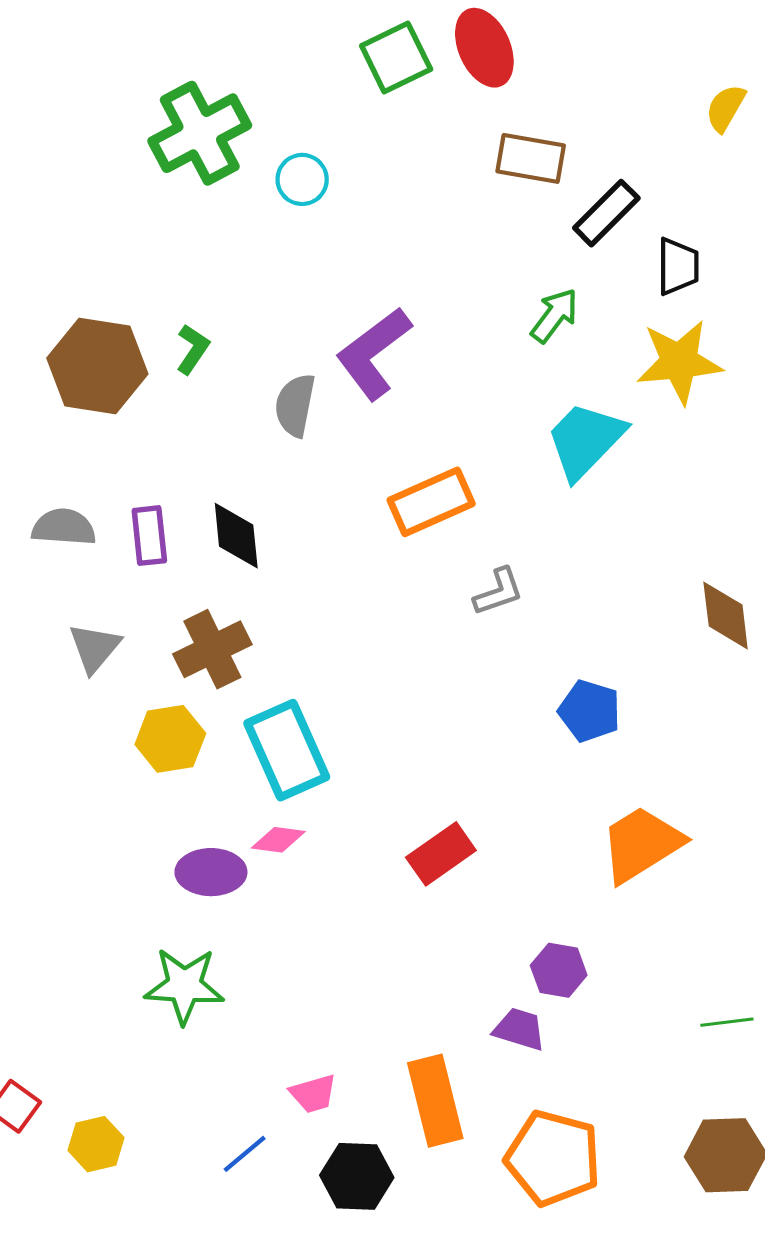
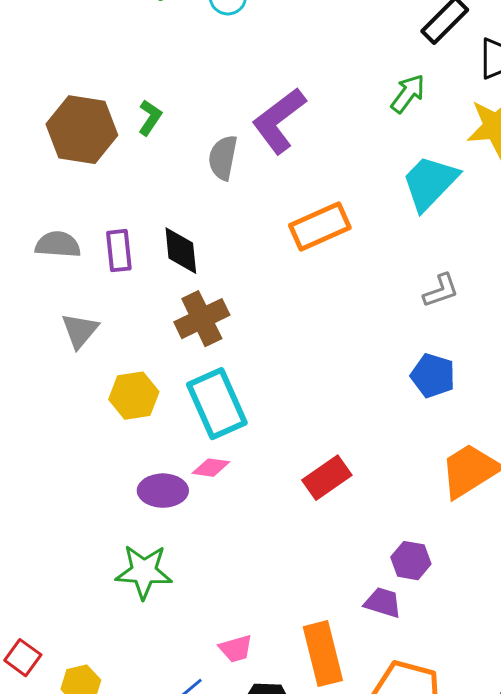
gray L-shape: (498, 592) -> (441, 291), moved
brown cross: (212, 649) -> (202, 319), moved

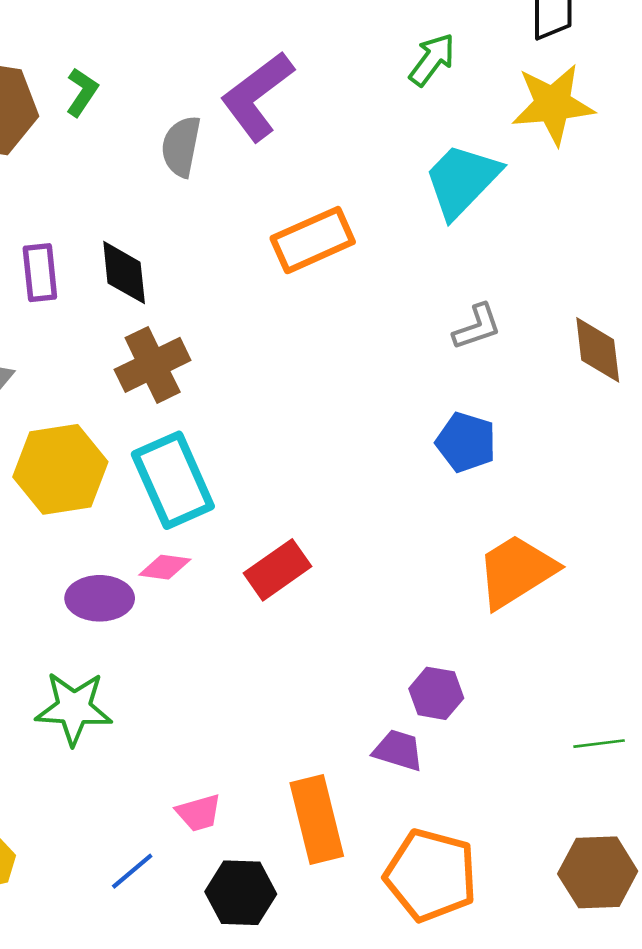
yellow hexagon: (134, 396) -> (60, 469), size x1.4
red rectangle: (327, 478) -> (277, 570), moved

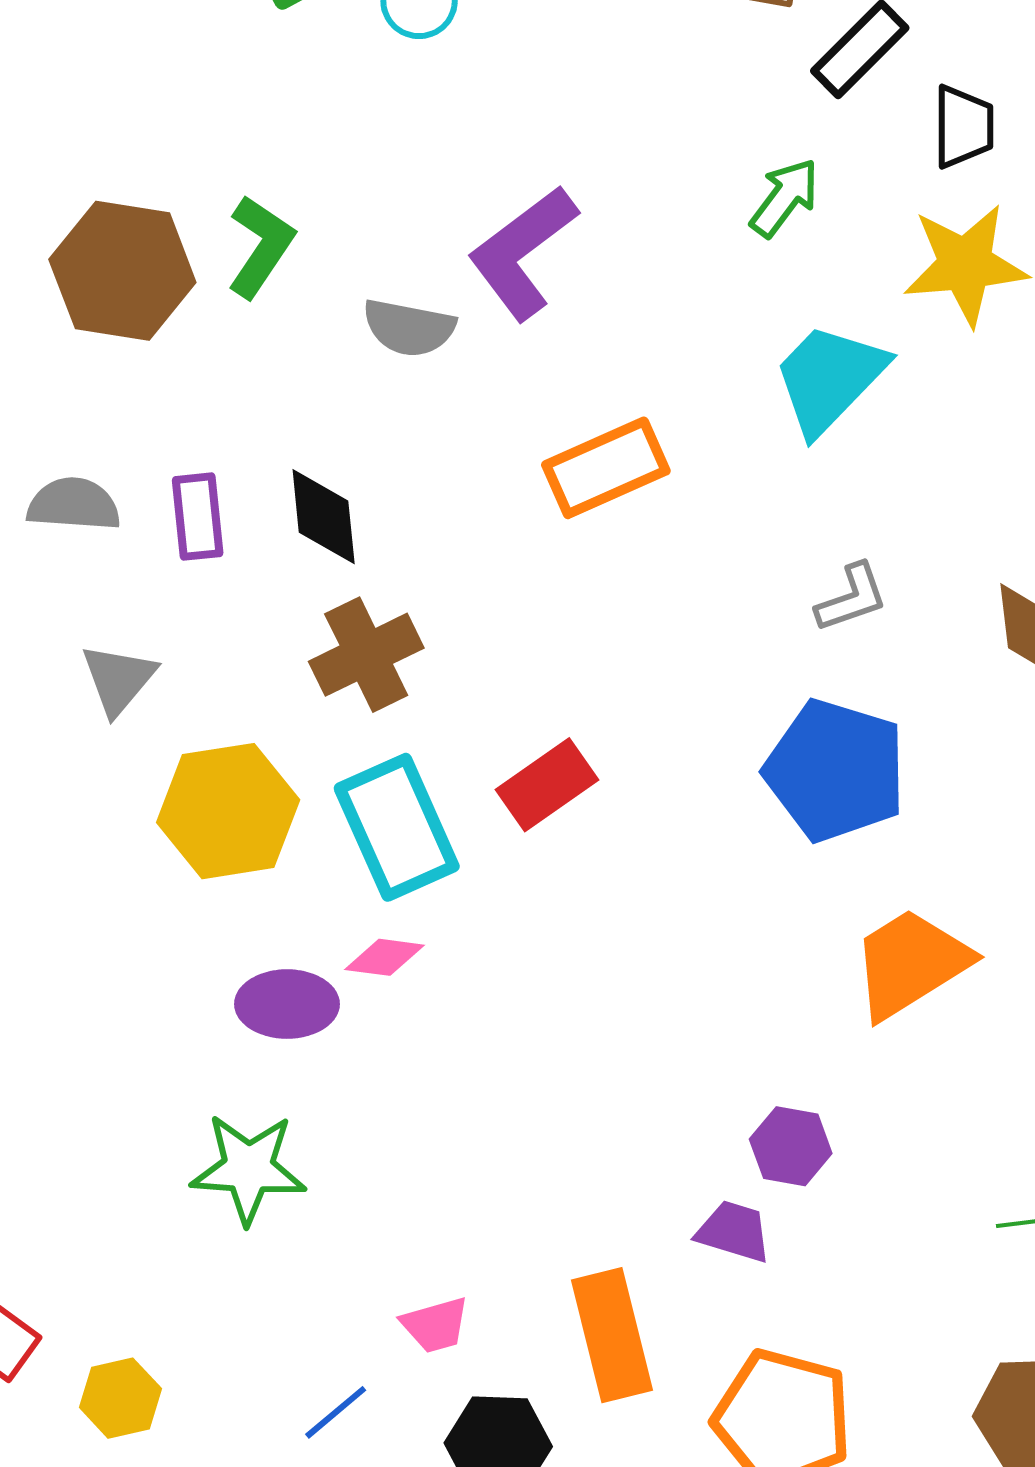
green L-shape: (82, 92) -> (261, 246), size x1.4
gray semicircle: (181, 146) -> (409, 328), turned -90
blue pentagon: (466, 442) -> (835, 770), size x1.6
red rectangle: (277, 570) -> (547, 785), moved

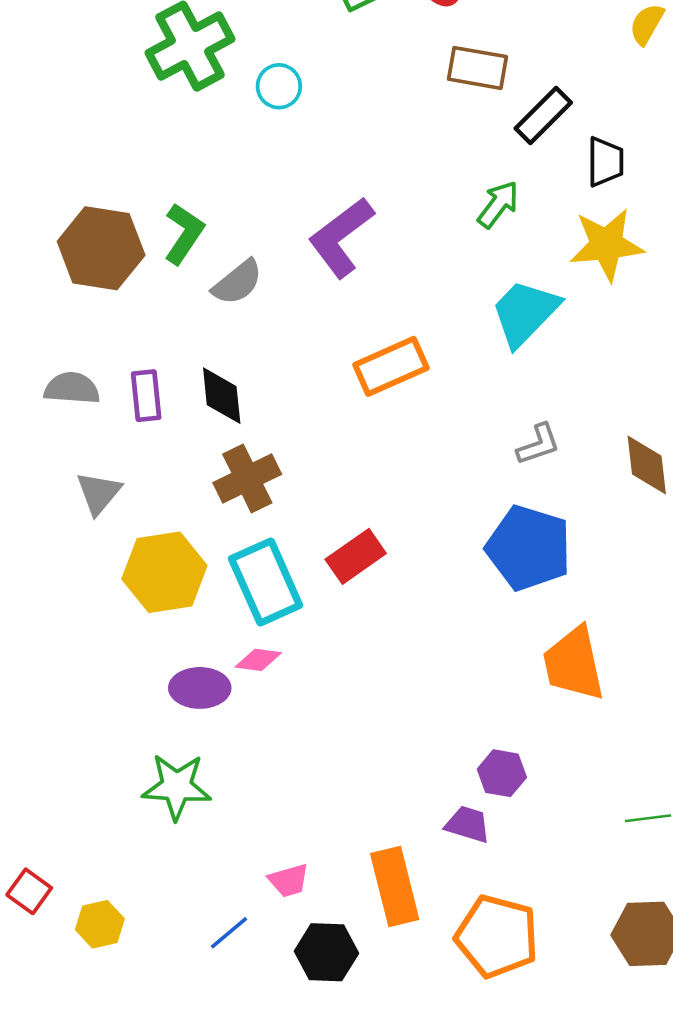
gray semicircle: (409, 328) -> (238, 282), moved, turned -50
orange trapezoid: (911, 963) -> (574, 664), turned -70

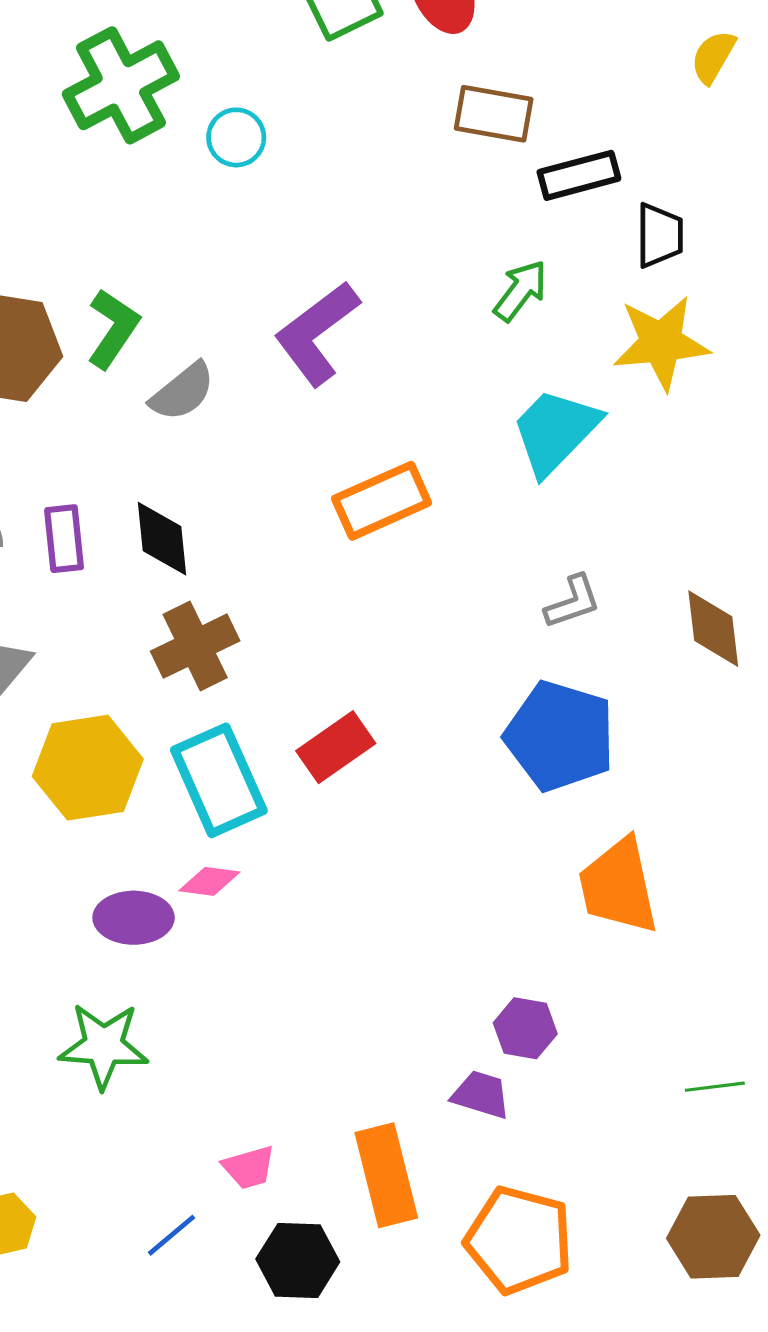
black rectangle: (543, 115) -> (579, 175), turned 30

